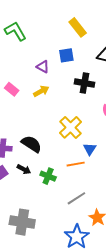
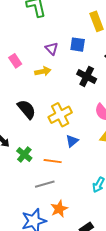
black semicircle: (31, 144) -> (27, 109), moved
orange line: (76, 164) -> (53, 161), moved

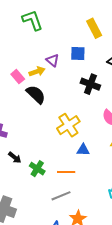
yellow arrow: (43, 71) -> (37, 71), moved
black semicircle: (27, 109) -> (36, 94), moved
blue triangle: (72, 141) -> (83, 150), turned 48

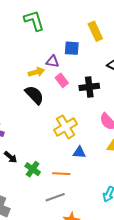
blue square: (78, 53) -> (72, 48), moved
purple triangle: (53, 60) -> (52, 61), turned -32
pink rectangle: (18, 77) -> (62, 80), moved
black cross: (90, 84) -> (89, 87), turned -30

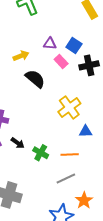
blue square: (72, 48) -> (74, 45), moved, turned 35
yellow arrow: (36, 72) -> (21, 56), moved

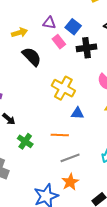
yellow cross: (69, 108) -> (63, 88), turned -30
green cross: (41, 153) -> (25, 141), moved
gray line: (66, 179) -> (70, 158), moved

